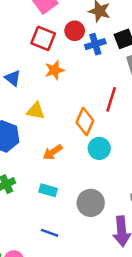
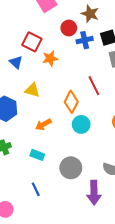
red square: (43, 38) -> (32, 42), moved
red line: (111, 99) -> (94, 86), turned -48
blue line: (50, 233) -> (36, 189), turned 40

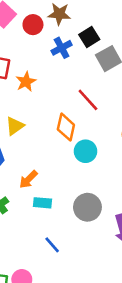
red circle: (69, 28) -> (33, 25), moved
yellow triangle: (32, 90) -> (15, 126), turned -35
orange arrow: (43, 124) -> (28, 179), moved

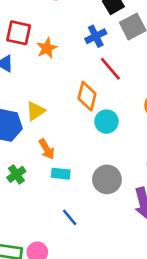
blue cross: (62, 48) -> (96, 36), moved
yellow triangle: (15, 126) -> (36, 111), moved
orange arrow: (28, 179) -> (47, 149), turned -78

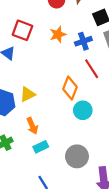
orange star: (47, 48) -> (58, 34), moved
cyan rectangle: (61, 174) -> (41, 147), turned -40

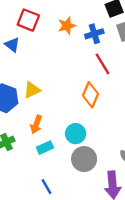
orange diamond: (70, 88) -> (91, 95), moved
cyan circle: (83, 110) -> (76, 134), moved
orange arrow: (32, 126) -> (36, 124), turned 42

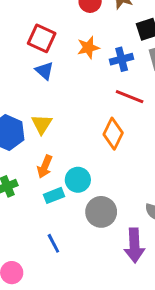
blue triangle: (12, 45) -> (44, 71), moved
red line: (102, 64) -> (130, 97), turned -40
yellow triangle: (32, 90) -> (42, 124), turned -36
cyan circle: (76, 134) -> (78, 180), moved

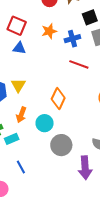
blue triangle: (44, 71) -> (19, 48), turned -32
orange diamond: (113, 134) -> (58, 98), moved
cyan rectangle: (54, 195) -> (12, 139), moved
blue line: (53, 243) -> (21, 167), moved

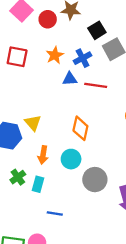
blue triangle: (19, 48) -> (70, 79), moved
cyan rectangle: (12, 139) -> (38, 184), turned -40
blue line: (21, 167) -> (55, 213), turned -40

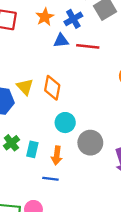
orange diamond: (80, 128) -> (52, 88), moved
orange arrow: (43, 155) -> (57, 155), moved

